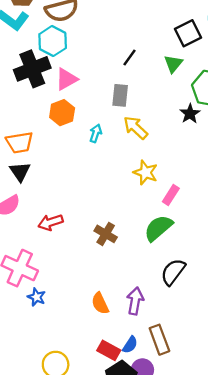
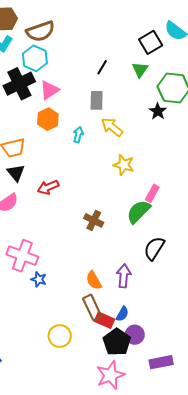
pink rectangle: (171, 195) -> (152, 193), moved
red arrow: (51, 222) -> (48, 187), moved
brown rectangle: (159, 340) -> (92, 307), moved

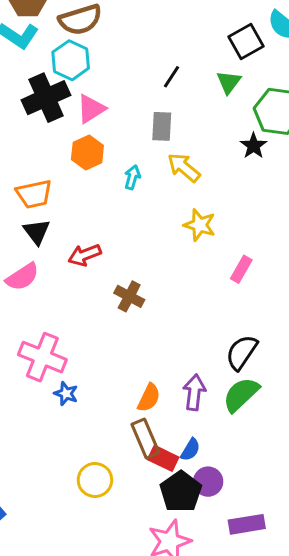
green semicircle: (139, 212) -> (241, 395), moved
brown cross: (94, 220) -> (129, 296), moved
orange semicircle: (94, 280) -> (149, 398), turned -126

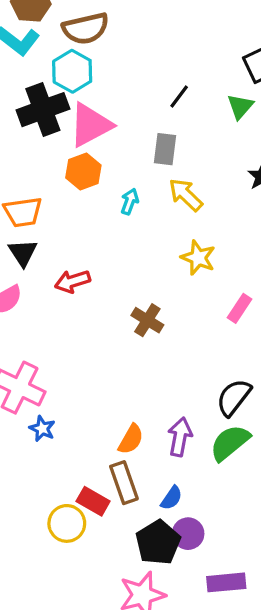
pink triangle: (91, 109) -> (90, 125), size x1.4
brown cross: (129, 296) -> (147, 320), moved
red rectangle: (163, 458) -> (93, 501), moved

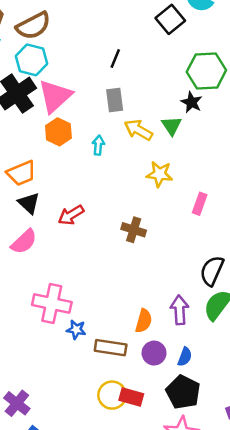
green triangle: (240, 107) -> (172, 126), moved
brown rectangle: (124, 483) -> (111, 348), moved, turned -48
red rectangle: (93, 501) -> (131, 397), moved
purple circle: (188, 534) -> (154, 353), moved

